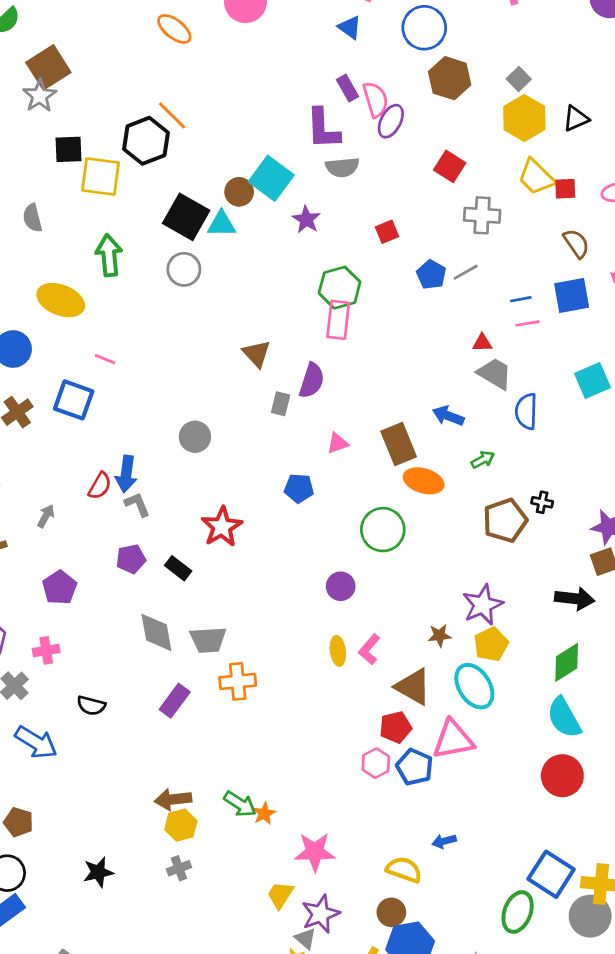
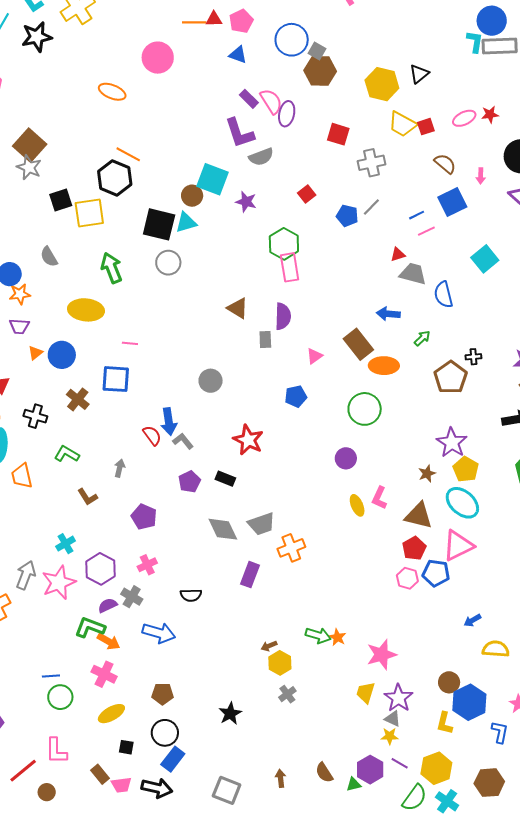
gray square: (519, 79) -> (317, 51), moved
red semicircle: (100, 486) -> (152, 435), turned -50
brown arrow: (173, 799) -> (269, 646), size x0.6
yellow semicircle: (404, 870) -> (496, 649), moved

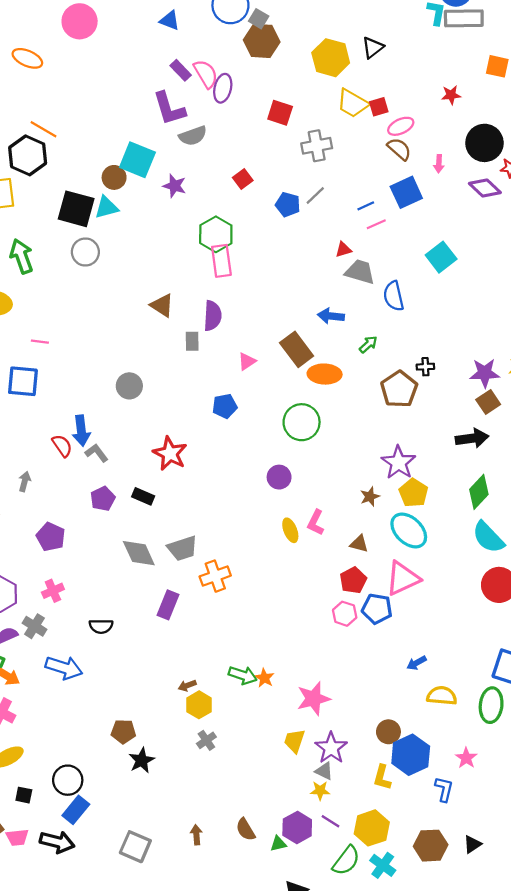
pink ellipse: (464, 118) -> (401, 126), moved
brown triangle: (419, 516) -> (359, 544), size x0.6
brown pentagon: (163, 694) -> (123, 731), moved

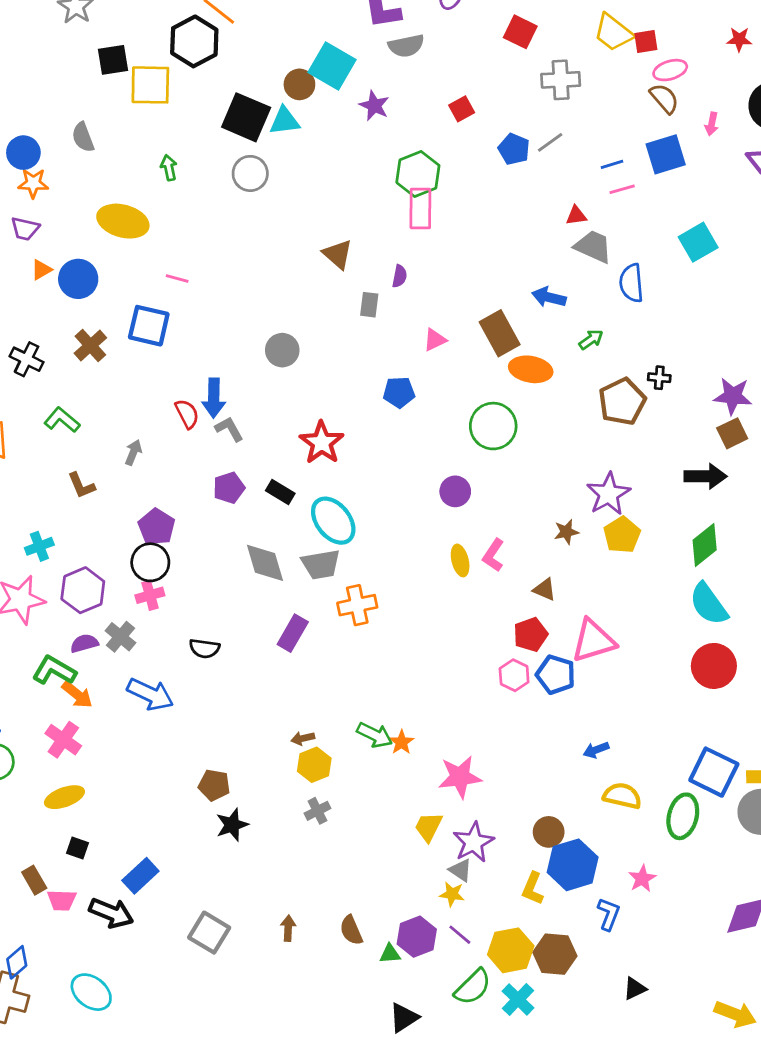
green arrow: (21, 256) -> (169, 168), size x0.6
purple semicircle: (213, 316) -> (399, 276), size x0.6
cyan ellipse: (409, 530) -> (333, 521), moved
black circle: (68, 780) -> (150, 562), moved
brown hexagon: (431, 846) -> (555, 954), moved

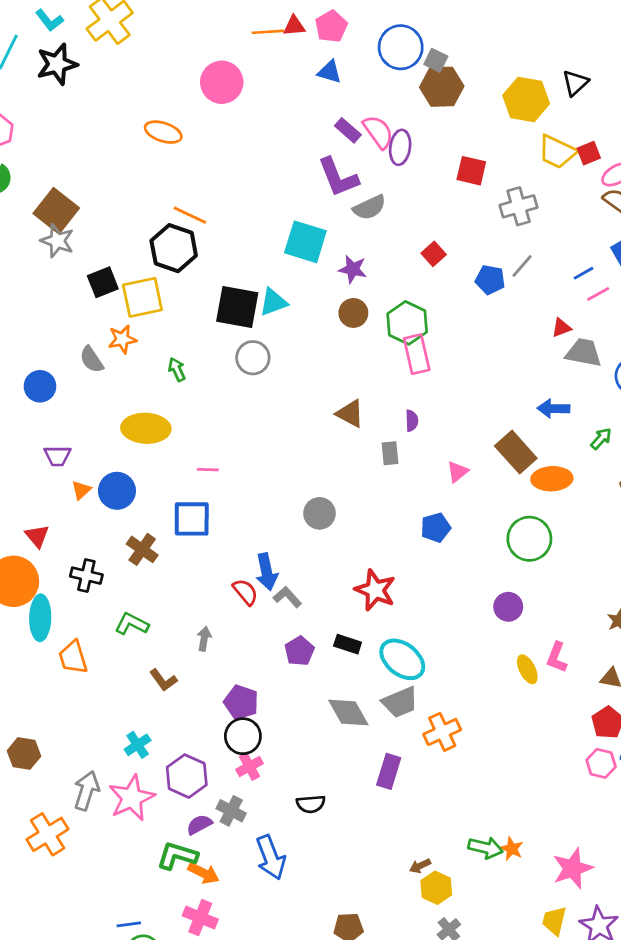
brown circle: (299, 84) -> (353, 313), moved
orange star: (33, 183) -> (122, 339), moved
blue arrow: (150, 694) -> (271, 857), turned 57

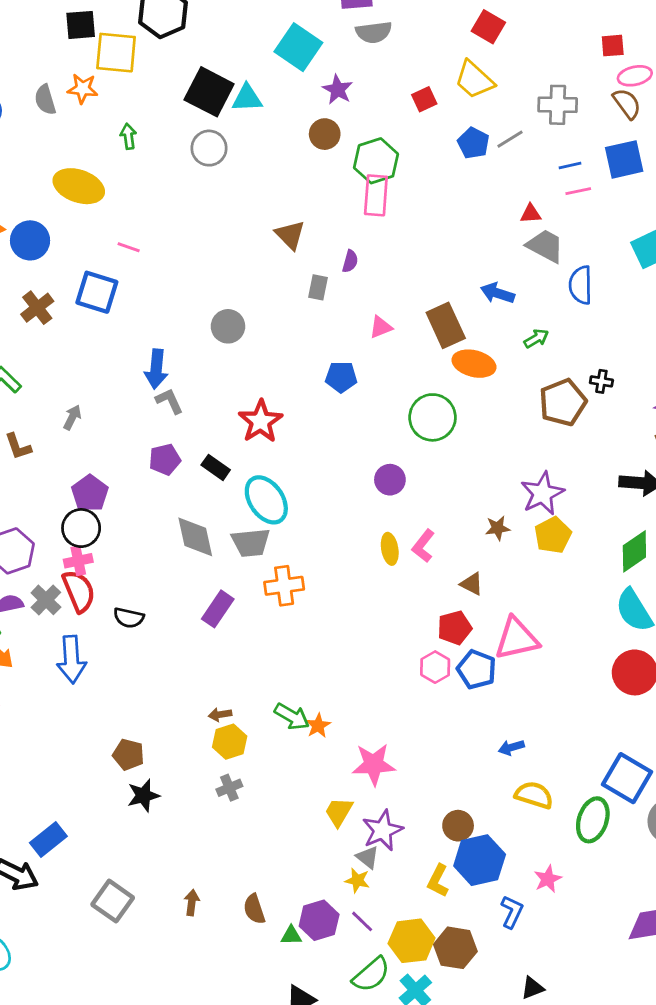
yellow trapezoid: (557, 152) -> (474, 80), moved
gray cross: (519, 206) -> (558, 105), moved
red semicircle: (245, 592) -> (79, 591), moved, size x1.4

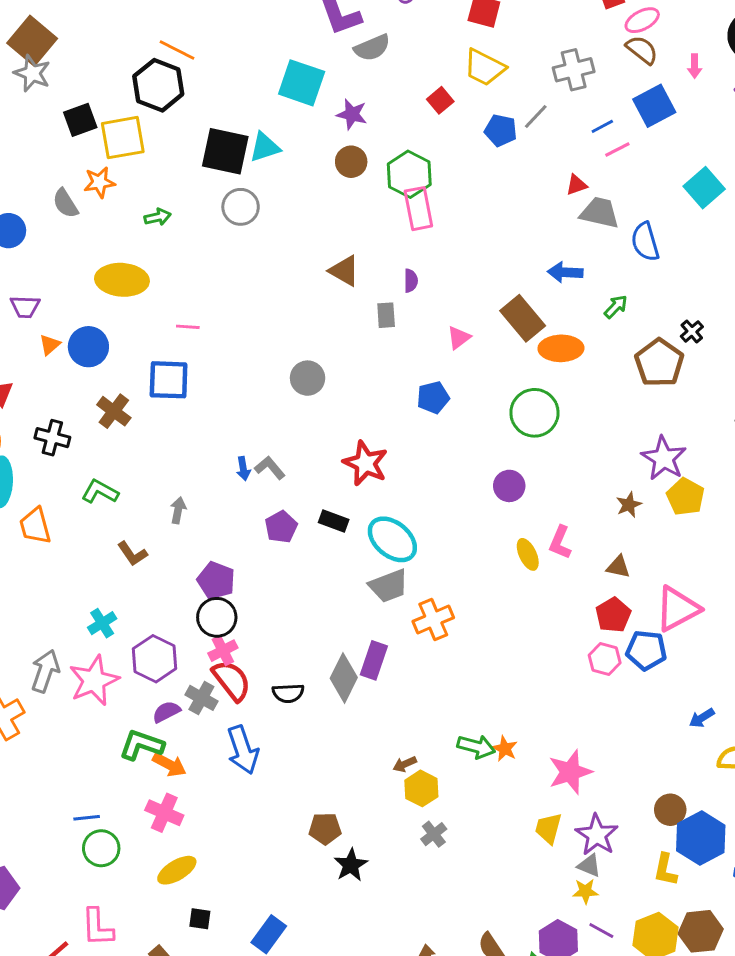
green arrow: (128, 136) -> (158, 217), turned 100
blue arrow: (156, 369) -> (243, 469), moved, size x0.6
black cross: (601, 381) -> (692, 331), turned -35
gray diamond: (195, 537) -> (344, 678), moved, turned 54

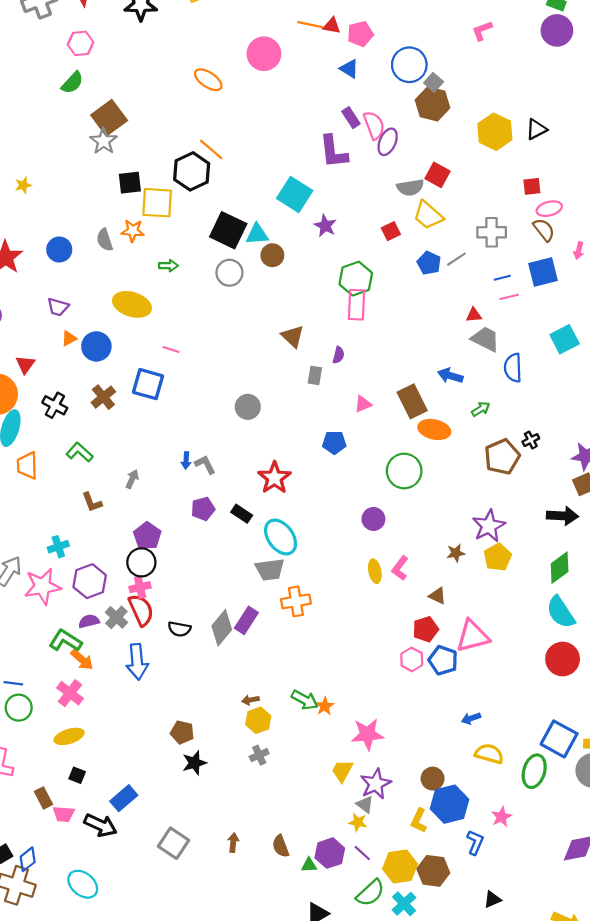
gray semicircle: (372, 48) -> (410, 187), moved
brown circle: (351, 162) -> (272, 255), moved

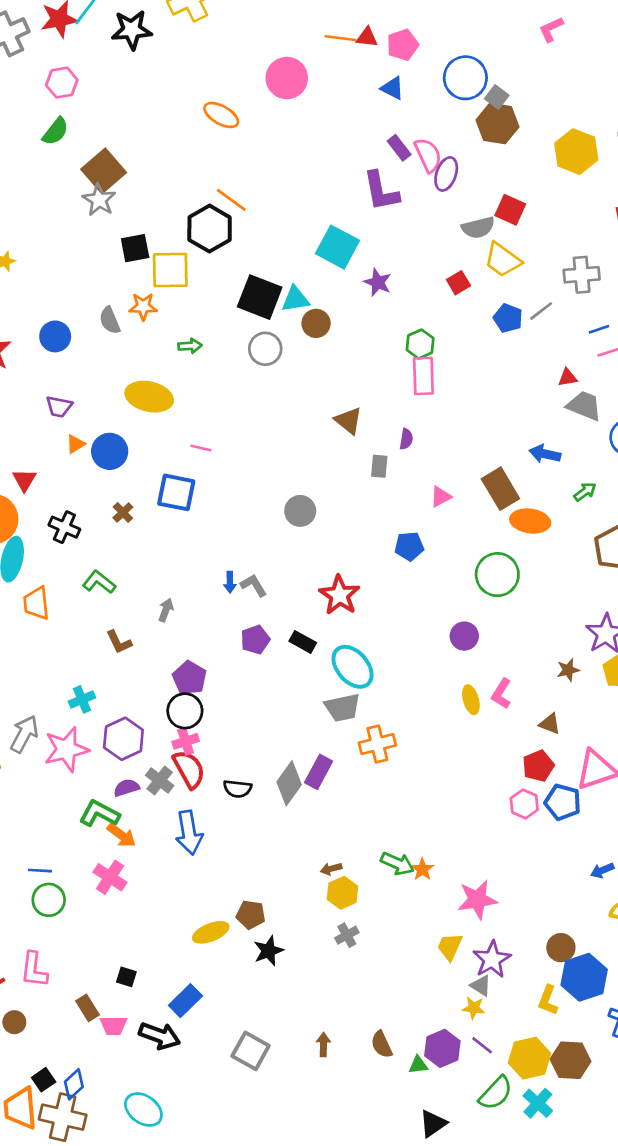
green hexagon: (356, 279) -> (420, 344), size x0.7
brown cross: (103, 397) -> (123, 512), size x0.7
yellow ellipse: (69, 736) -> (211, 932), moved

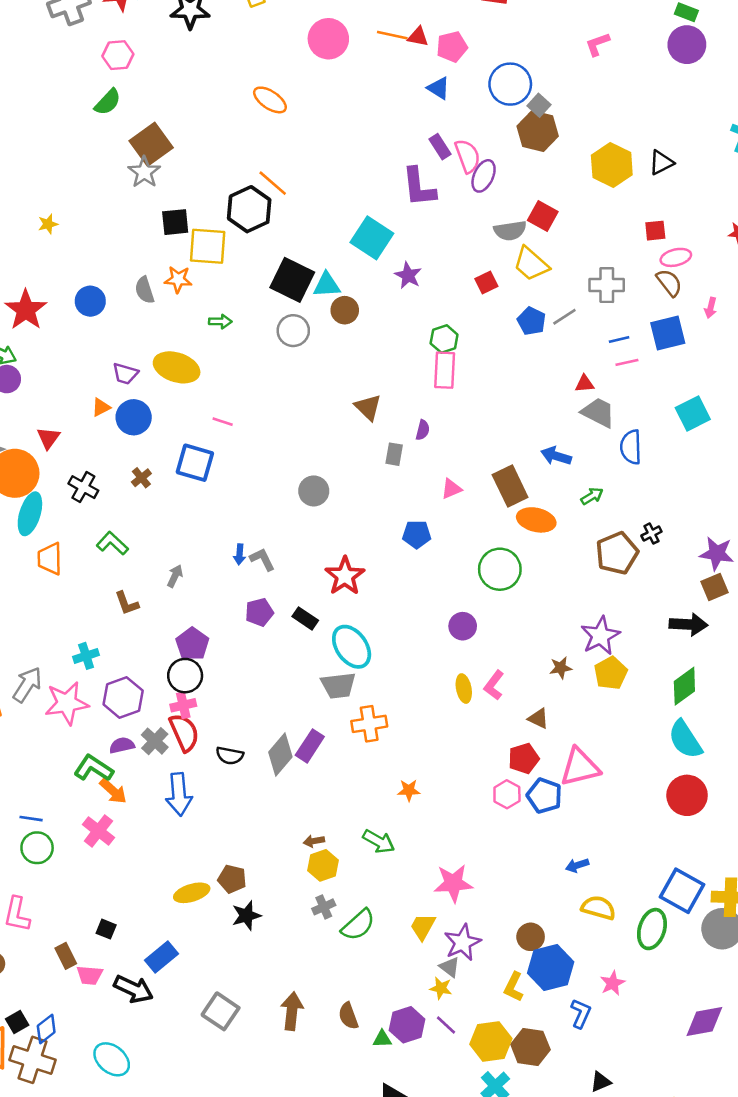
pink circle: (287, 78) -> (328, 39), moved
purple trapezoid: (59, 407) -> (125, 374), moved
orange star: (422, 869) -> (409, 790), moved, turned 30
brown arrow: (323, 1045) -> (292, 1011), size x1.6
green semicircle: (496, 1093) -> (358, 925), moved

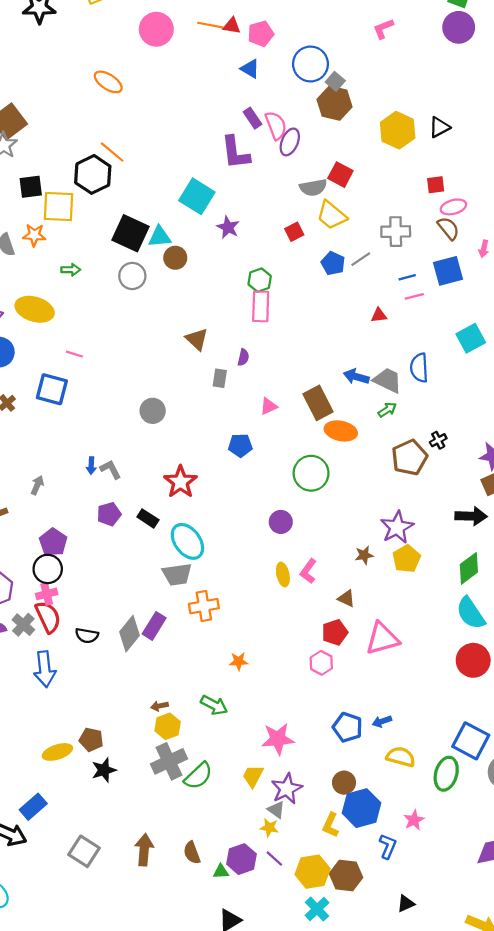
gray trapezoid: (598, 412) -> (388, 380), moved
blue pentagon: (544, 796) -> (348, 727), moved
gray cross: (324, 907) -> (169, 761), size x1.8

